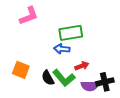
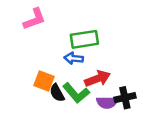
red arrow: (82, 66) -> (98, 79), size x1.5
orange square: (21, 70) -> (44, 81), moved

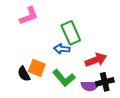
green rectangle: (84, 39) -> (71, 33), turned 75
red arrow: (98, 79) -> (96, 60), moved
black semicircle: (57, 93) -> (24, 74), moved

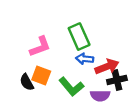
pink L-shape: (29, 16) -> (40, 47), moved
blue arrow: (62, 49) -> (85, 59), moved
black cross: (105, 82) -> (117, 80), moved

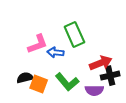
blue arrow: (85, 59) -> (55, 52), moved
orange square: (41, 76) -> (39, 84), moved
black semicircle: (27, 82) -> (25, 78), turned 105

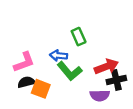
green rectangle: (74, 35) -> (79, 37), size x0.7
pink L-shape: (38, 44) -> (24, 62), moved
green L-shape: (67, 82) -> (70, 71), moved

